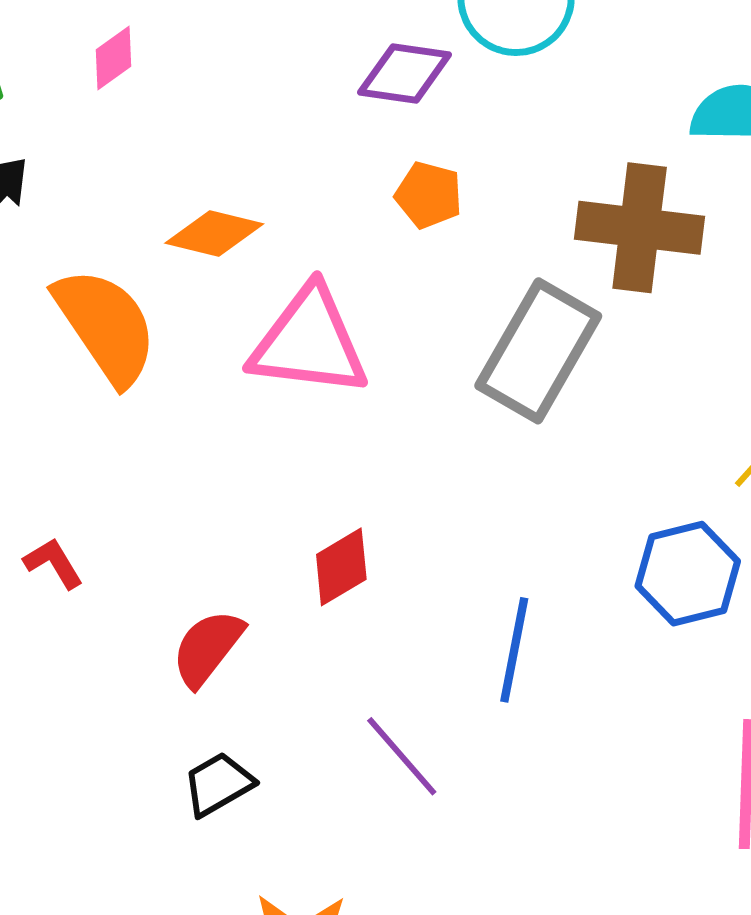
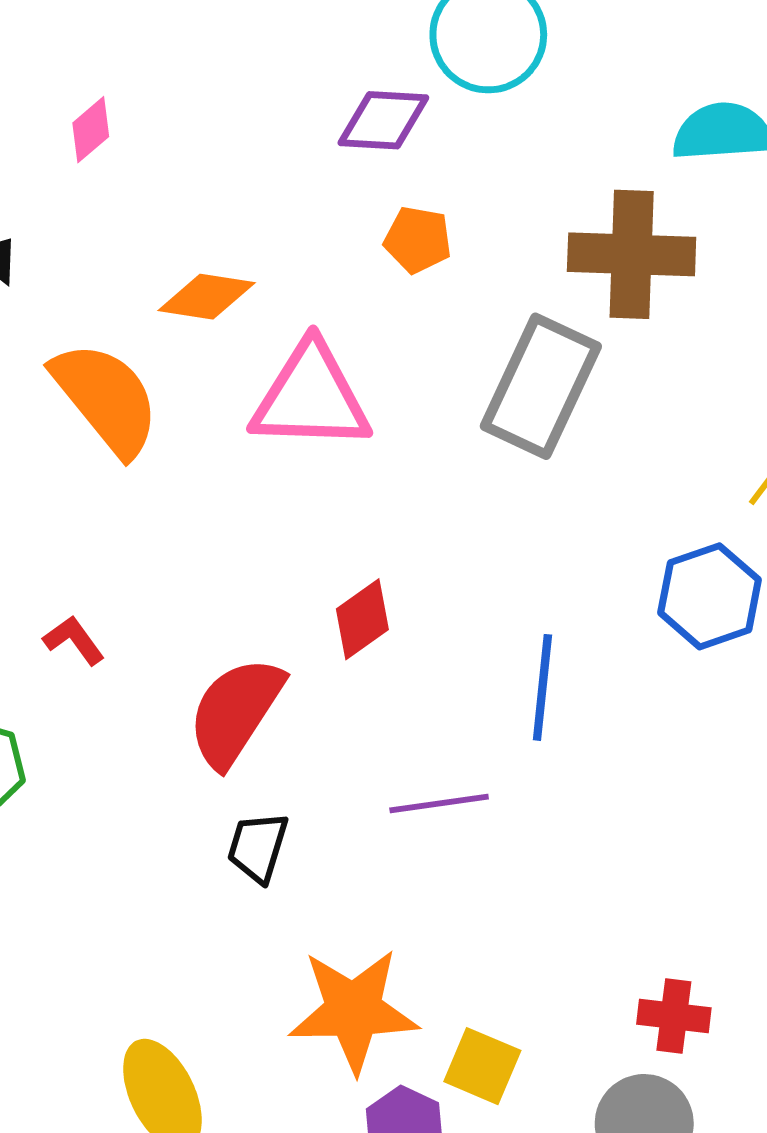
red semicircle: (208, 648) -> (235, 712), size x1.4
purple line: (402, 756) -> (439, 803), turned -52
black trapezoid: (218, 784) -> (258, 847), turned -38

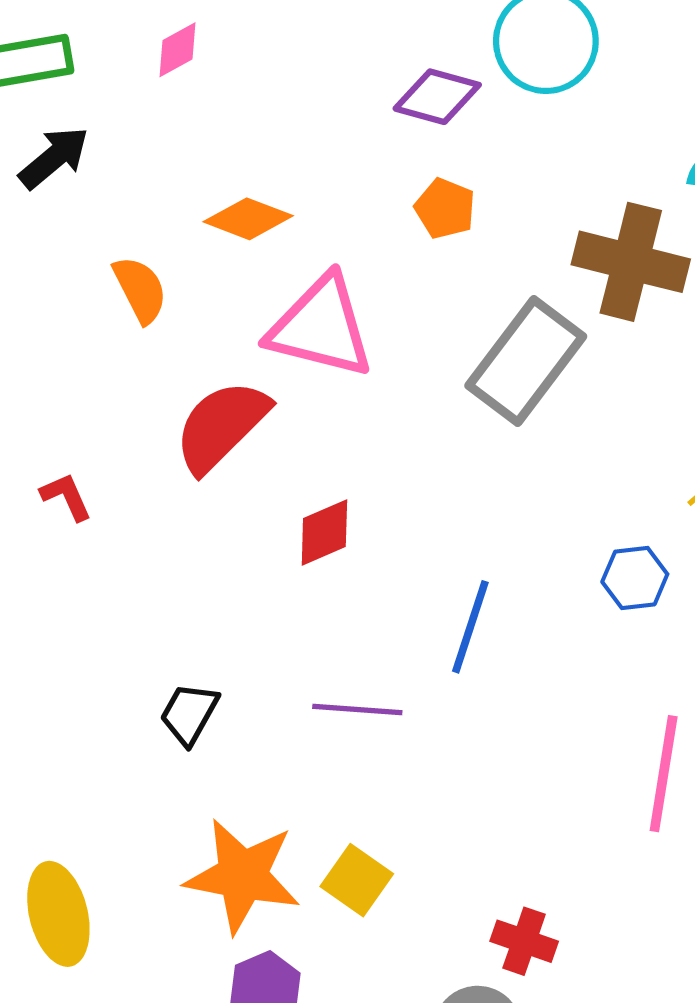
orange semicircle: (106, 398) -> (140, 290), size x0.6
blue hexagon: (710, 596) -> (635, 578), size x0.7
red semicircle: (235, 712) -> (221, 426), moved
yellow square: (482, 1066) -> (357, 880), moved

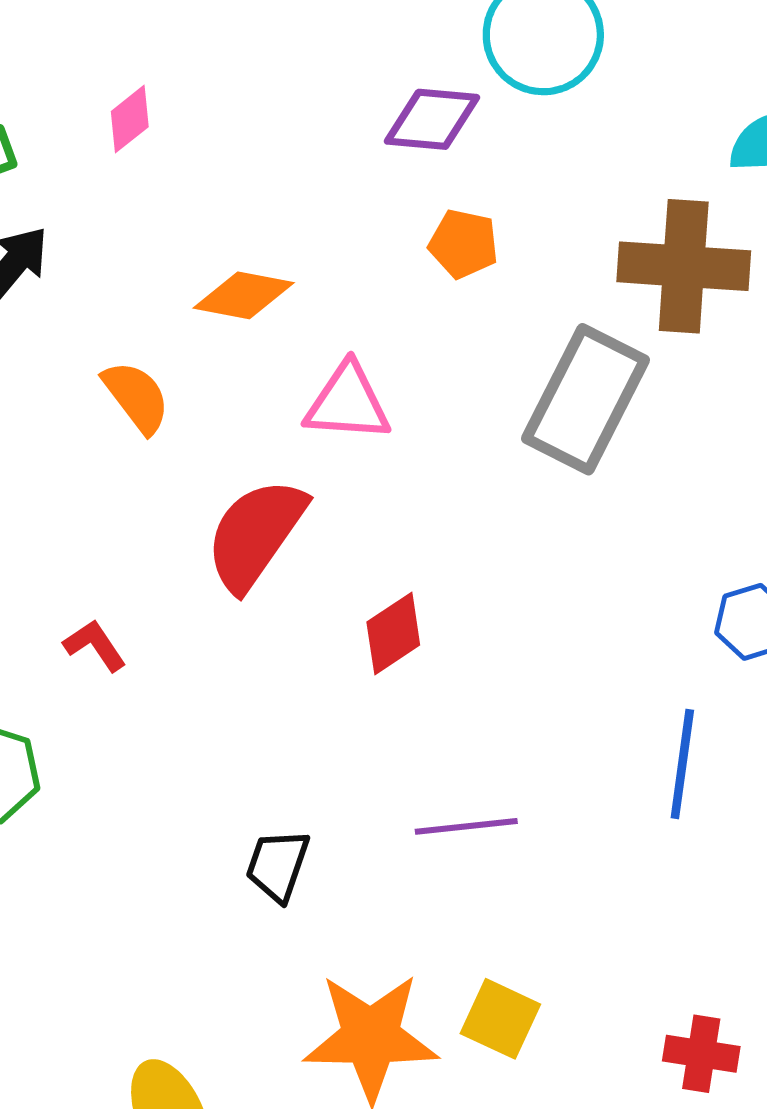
pink triangle: (321, 327) -> (348, 403), size x0.7
blue line: (470, 627) -> (682, 764), moved

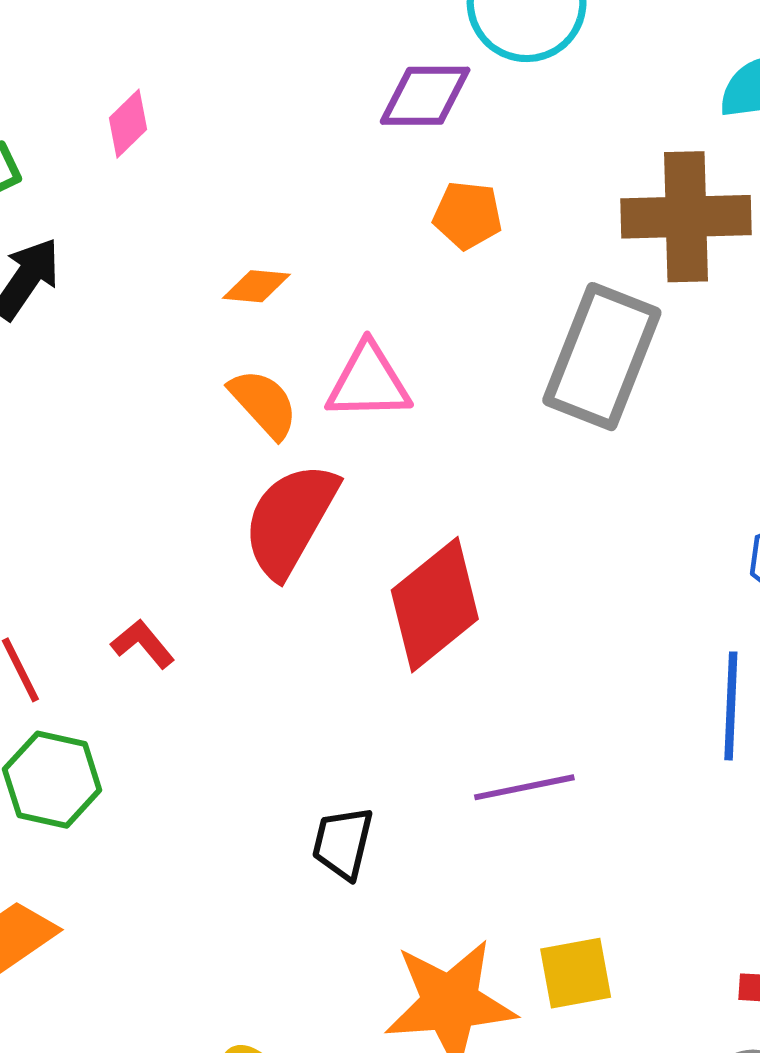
orange diamond: (244, 295) -> (256, 286), size x0.7
orange semicircle: (136, 397) -> (264, 404), moved
red diamond: (393, 634) -> (435, 605), size x1.6
yellow square: (500, 1019) -> (576, 973), turned -30

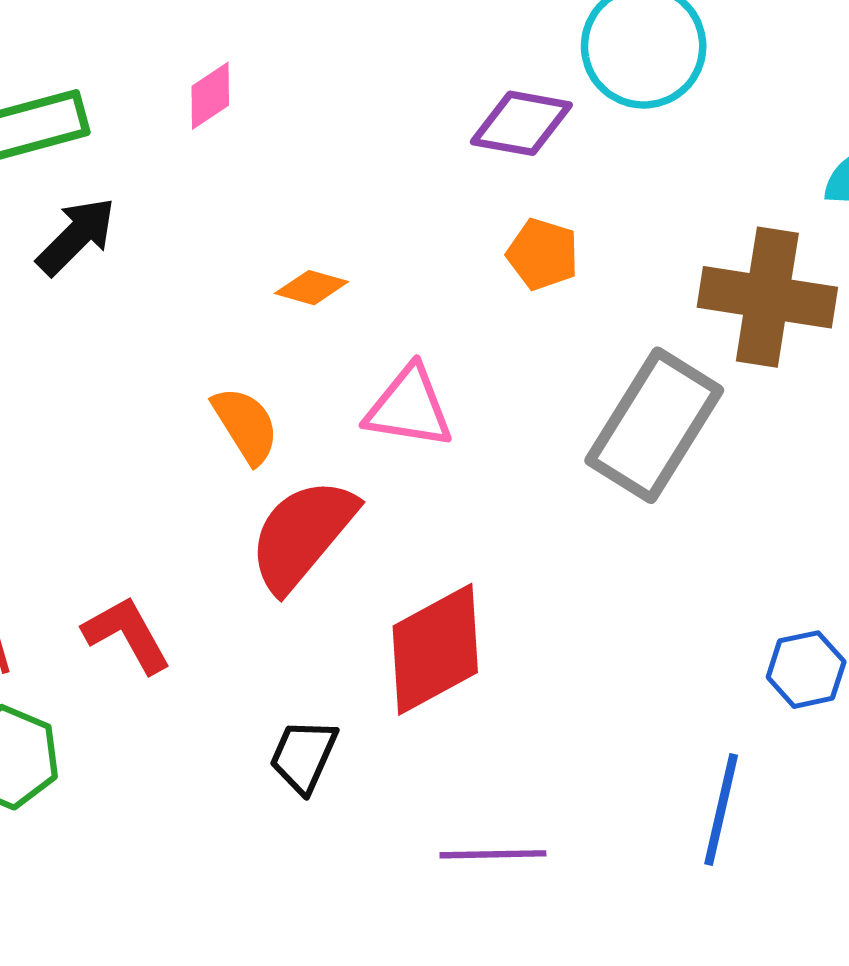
orange semicircle: (264, 404) -> (246, 425), moved
red L-shape: (143, 644) -> (127, 635), size x1.4
black trapezoid: (343, 843) -> (304, 756), moved

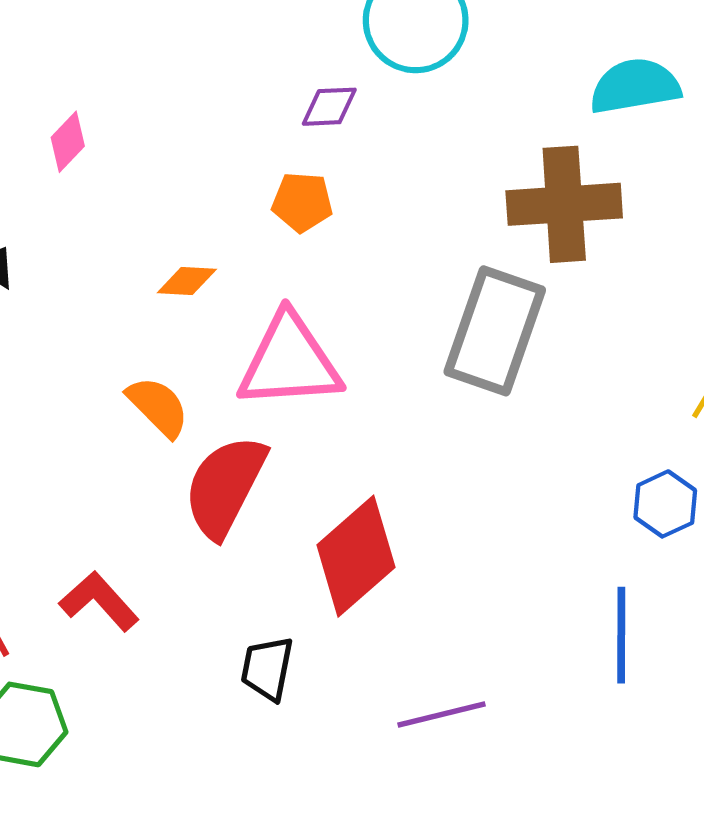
purple diamond: (521, 123) -> (329, 107), size x0.7
orange pentagon: (543, 254) -> (302, 202), moved
pink triangle: (409, 407) -> (289, 362), size x1.4

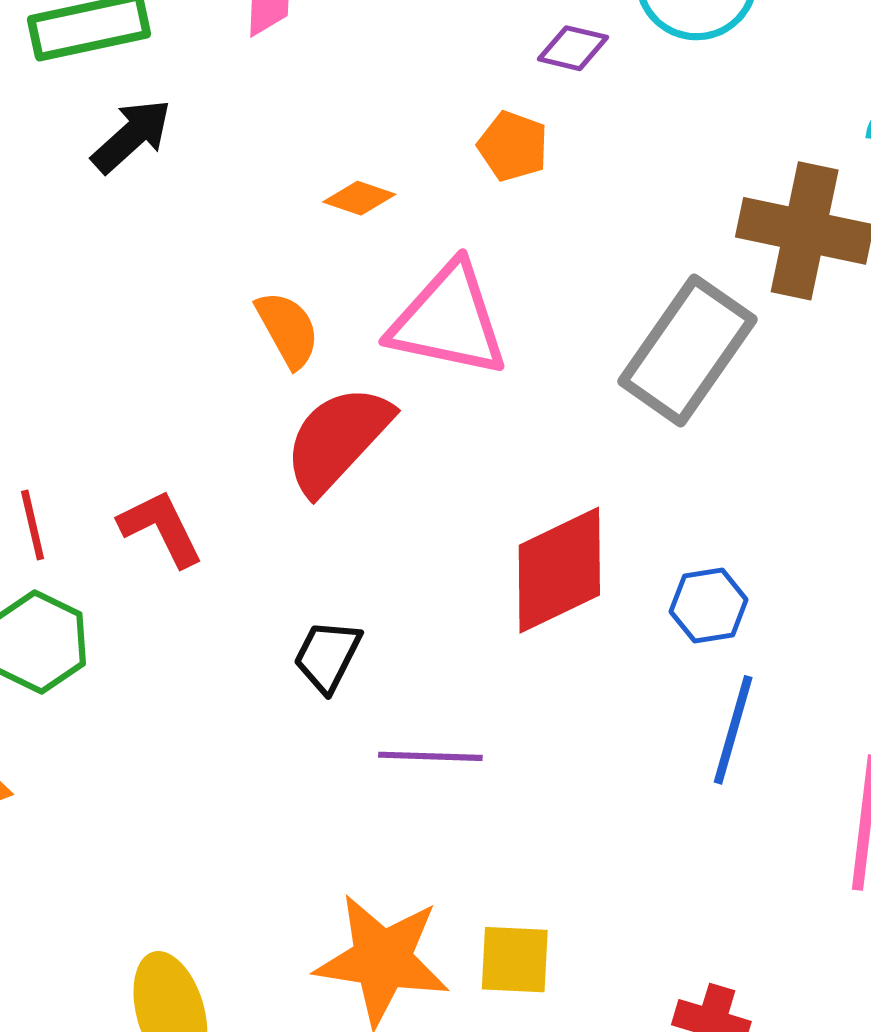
blue hexagon: (665, 504) -> (709, 606), moved
red diamond: (356, 556) -> (559, 570), moved
purple line: (442, 714) -> (430, 756), moved

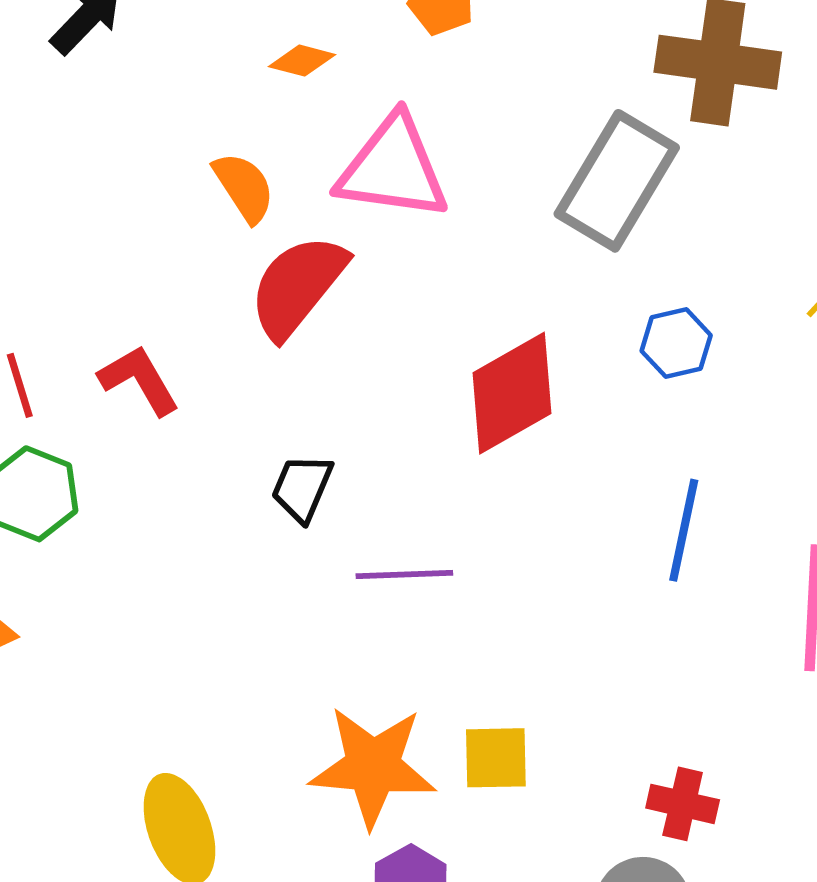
blue hexagon: (709, 606) -> (676, 343), moved

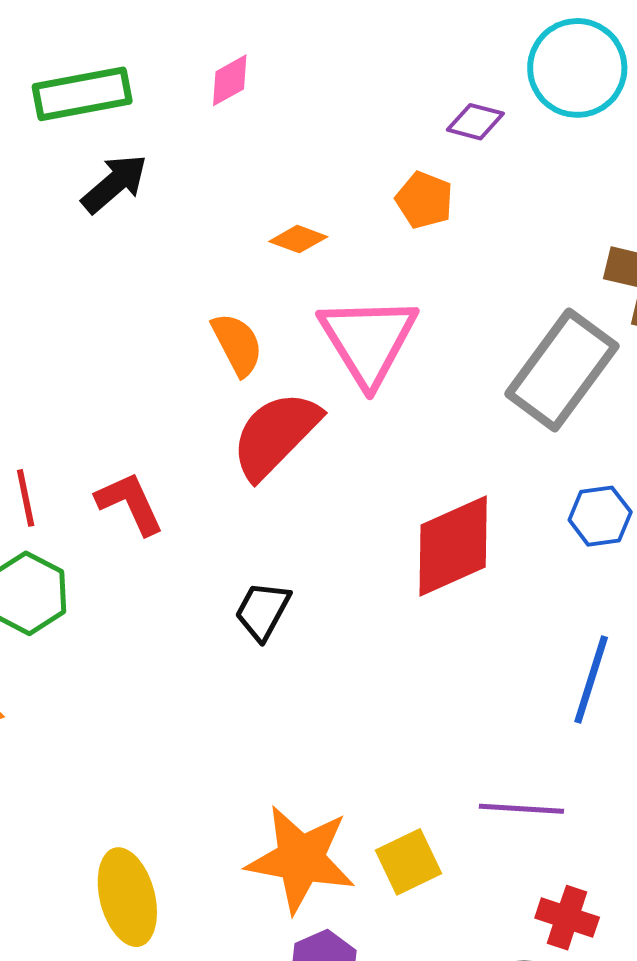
pink triangle: (393, 168) -> (368, 340), turned 45
purple line: (404, 574) -> (521, 809), moved
yellow square: (496, 758) -> (408, 862), turned -30

